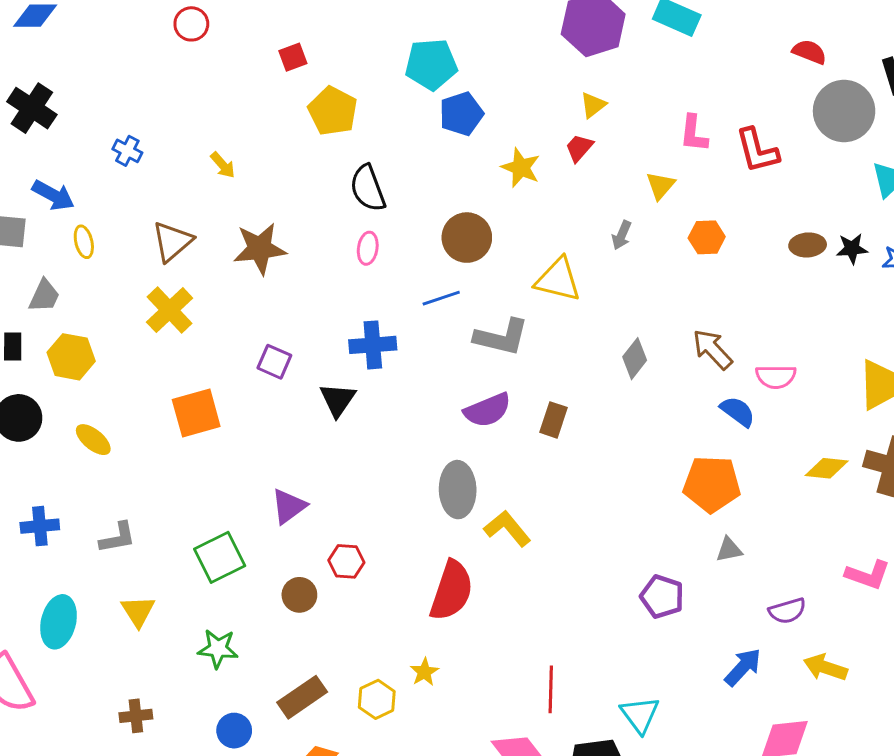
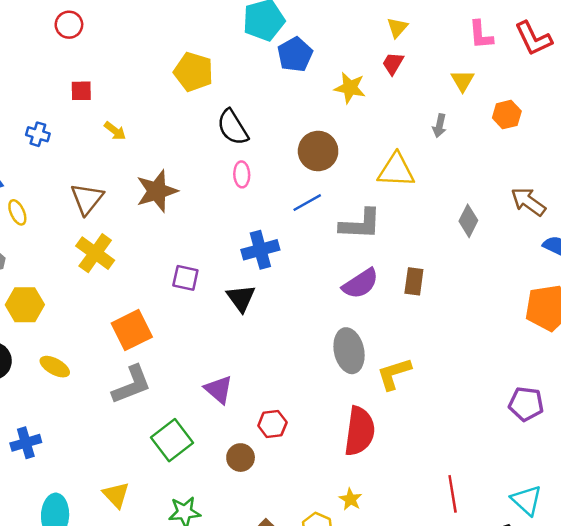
red square: (293, 57) -> (81, 91), moved, turned 30
purple triangle: (289, 506) -> (219, 389), turned -32
yellow L-shape: (507, 528) -> (394, 374), turned -57
gray L-shape: (118, 538) -> (132, 385), moved, size x1.4

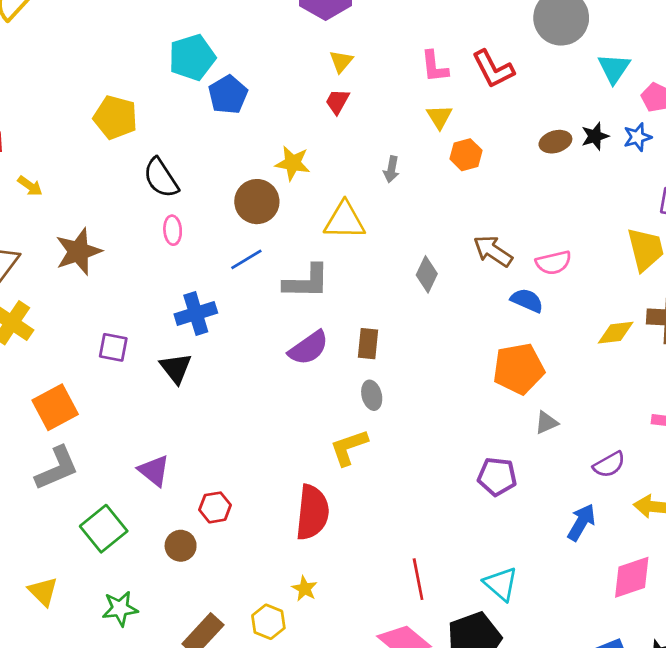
yellow triangle: (463, 81) -> (439, 117), moved
yellow star: (350, 88) -> (293, 163), moved
gray ellipse: (349, 351) -> (372, 395), moved, size x0.6

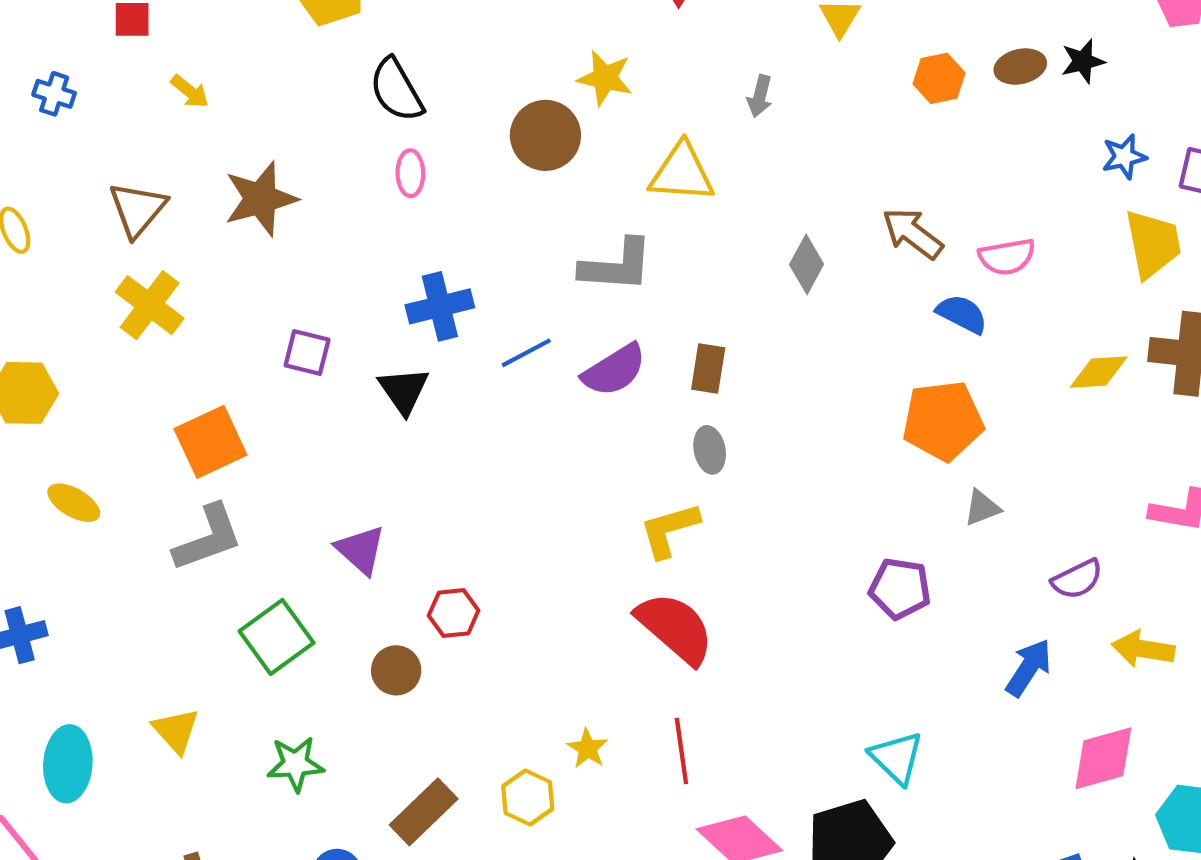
blue star: (637, 137) -> (1124, 157), moved
orange hexagon: (466, 155) -> (939, 78), moved
blue line: (246, 259) -> (526, 353), moved
red semicircle: (312, 512) -> (675, 628), moved, turned -58
red line: (418, 579) -> (681, 751), moved

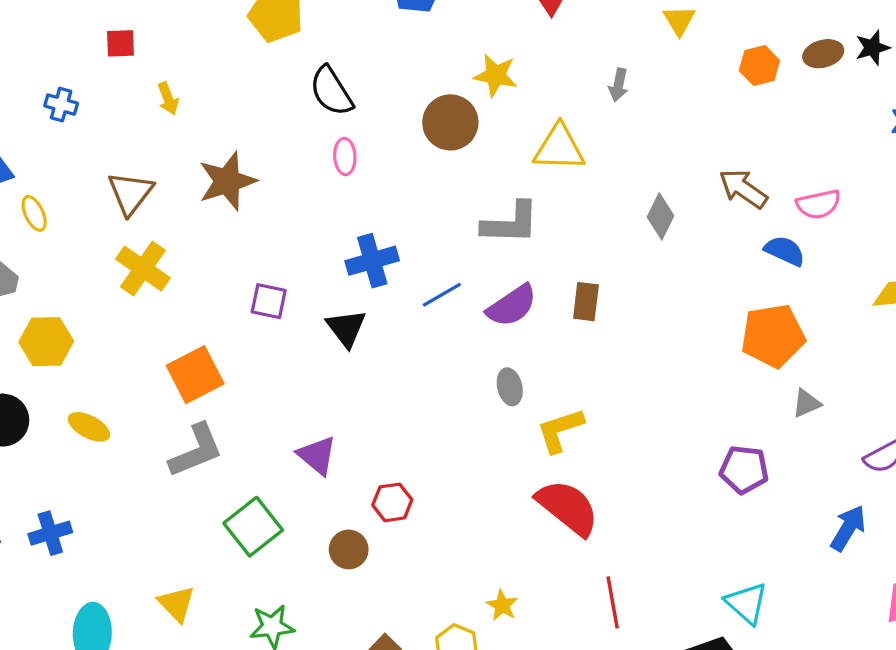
yellow arrow: (190, 91) -> (168, 99), turned 32
gray ellipse: (710, 450) -> (510, 387), moved
red line: (681, 751) -> (613, 602), moved

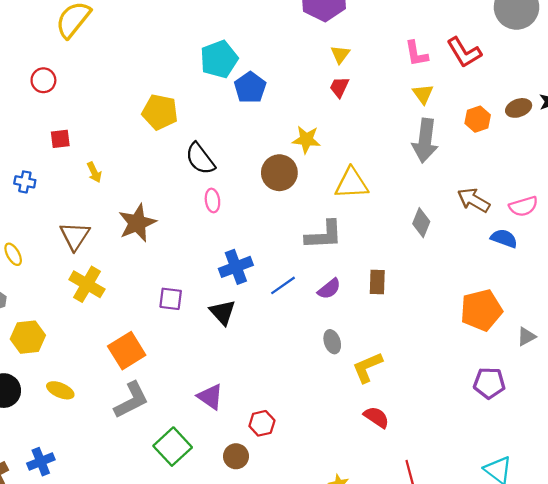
gray arrow: (618, 85) -> (425, 141), moved, size x2.0
purple semicircle: (512, 306) -> (329, 289), size x0.7
orange pentagon: (773, 336) -> (481, 310), moved
red semicircle: (568, 507) -> (376, 417), size x0.6

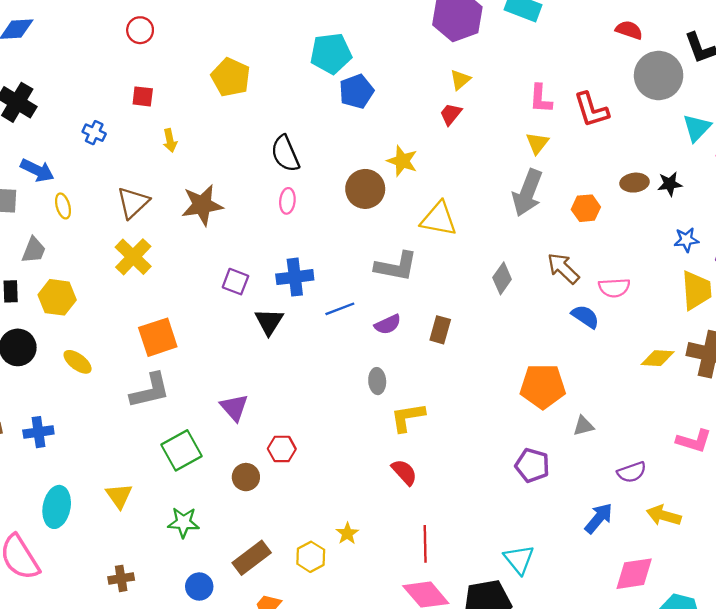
yellow pentagon: (160, 112) -> (231, 77), moved
orange hexagon: (478, 119) -> (586, 208), moved
purple square: (171, 299) -> (235, 282), moved

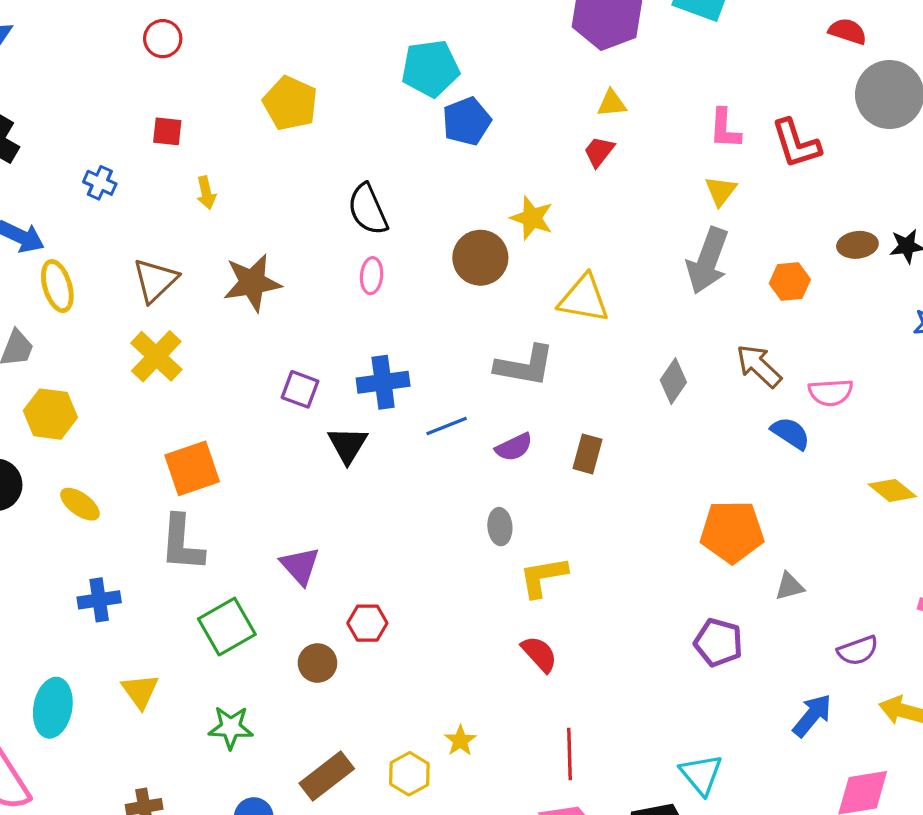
yellow triangle: (460, 80) -> (612, 103), turned 35
yellow ellipse: (63, 206) -> (57, 286), size x1.4
yellow diamond: (658, 358) -> (892, 490), turned 36
gray L-shape: (150, 391) -> (182, 543), turned 108
blue cross: (38, 432) -> (99, 600), moved

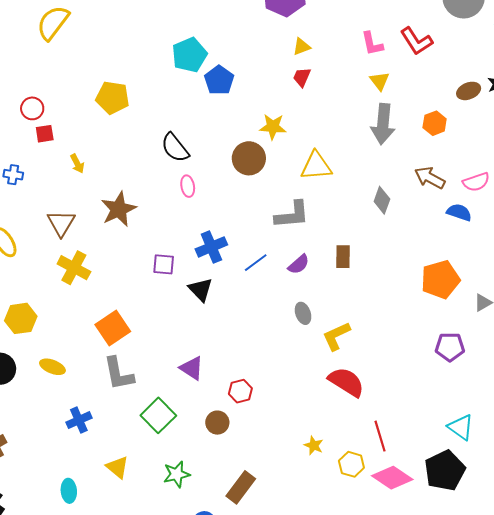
red circle: (163, 39) -> (32, 108), moved
red semicircle: (539, 654) -> (346, 382), size x1.5
cyan ellipse: (53, 708) -> (69, 491), size x0.7
yellow hexagon: (409, 774) -> (351, 464), moved

